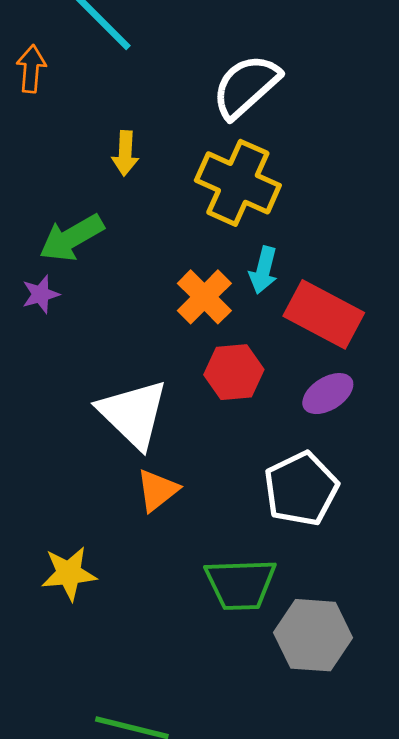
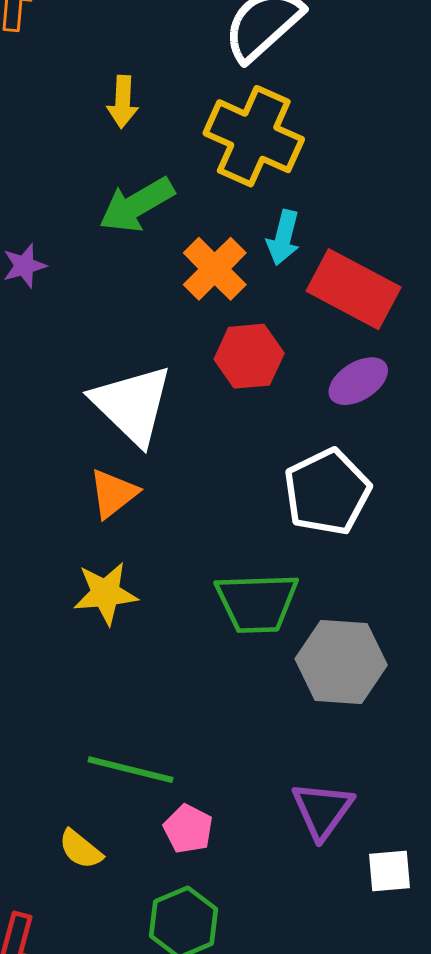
green arrow: (71, 238) -> (137, 205), moved
orange triangle: (157, 490) -> (113, 493), moved
yellow star: (69, 573) -> (106, 593), moved

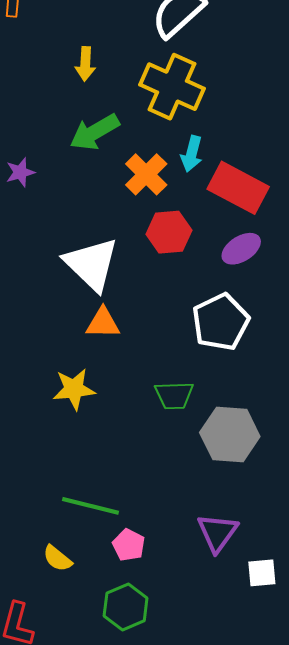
orange triangle: (113, 493) -> (103, 323), moved, turned 39
green trapezoid: (257, 603) -> (174, 395), size x0.7

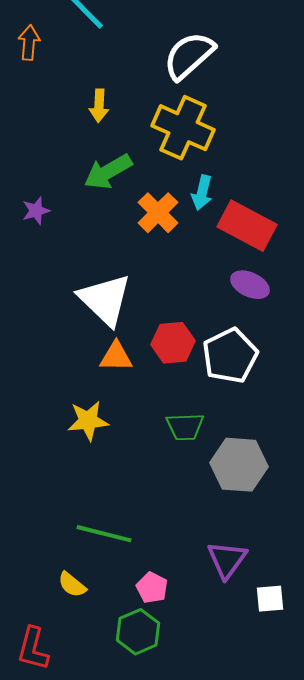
red hexagon: (169, 232) -> (173, 343), moved
purple ellipse: (241, 249) -> (250, 285), turned 57
pink pentagon: (129, 545) -> (152, 588), moved

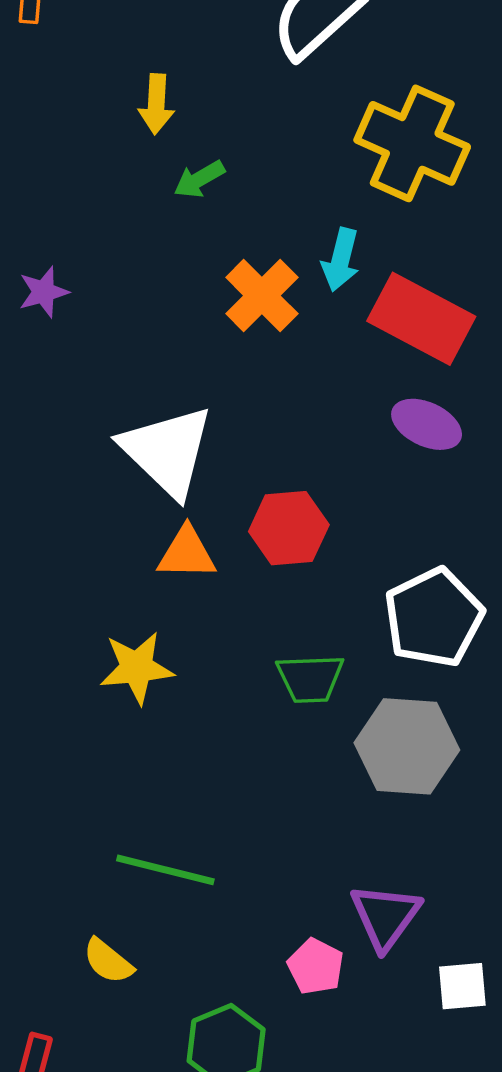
yellow cross: (183, 128) -> (412, 143), moved
green arrow: (108, 172) -> (199, 179), moved, size x0.6
white pentagon: (230, 356) -> (434, 618), moved
pink pentagon: (152, 588) -> (316, 966), moved

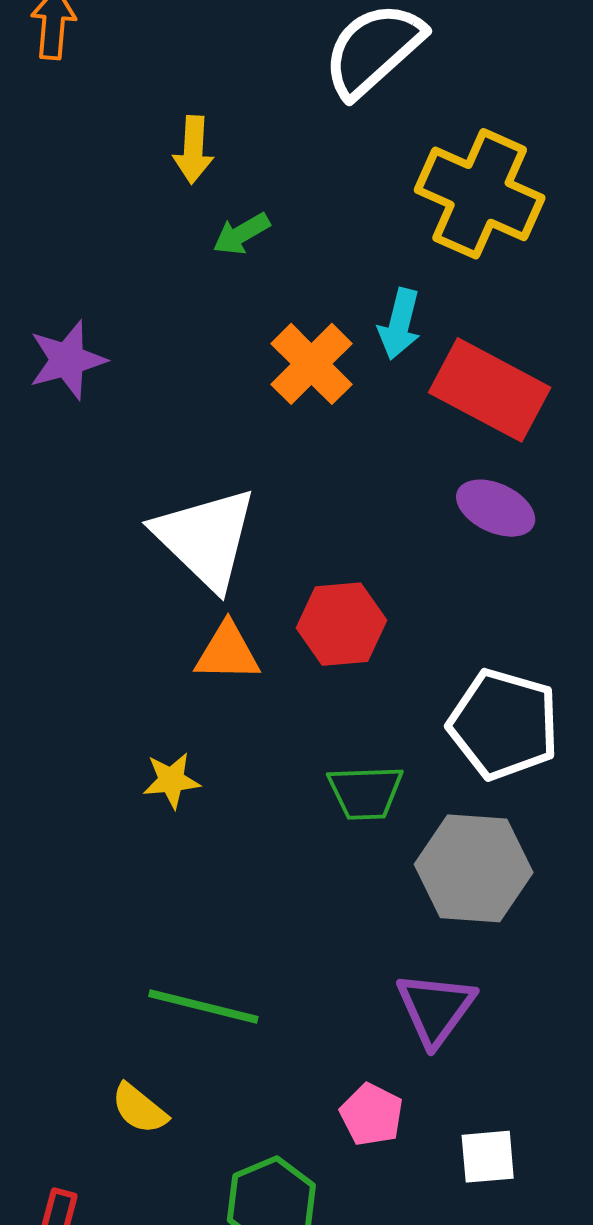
purple star: (44, 292) -> (67, 360), size x1.4
white pentagon: (434, 618) -> (504, 724), turned -30
yellow star: (137, 668) -> (171, 780), size x0.7
purple triangle: (385, 916) -> (436, 1009), moved
white square: (462, 986) -> (488, 1157), moved

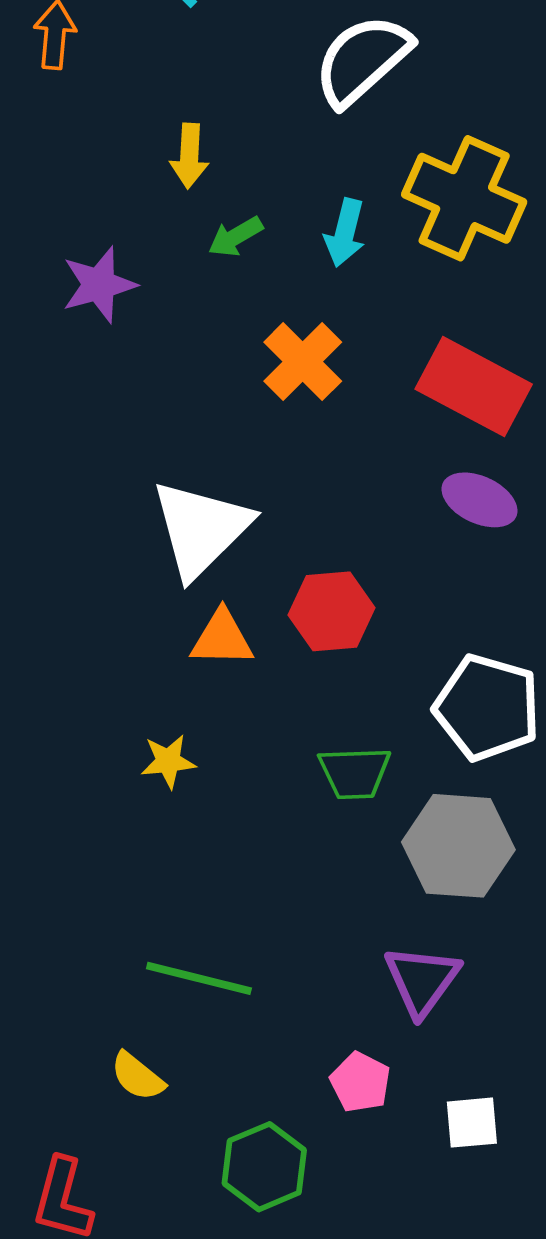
cyan arrow: (400, 324) -> (345, 233), moved
purple star: (67, 360) -> (99, 285), moved
white triangle: (205, 538) -> (201, 529), turned 31

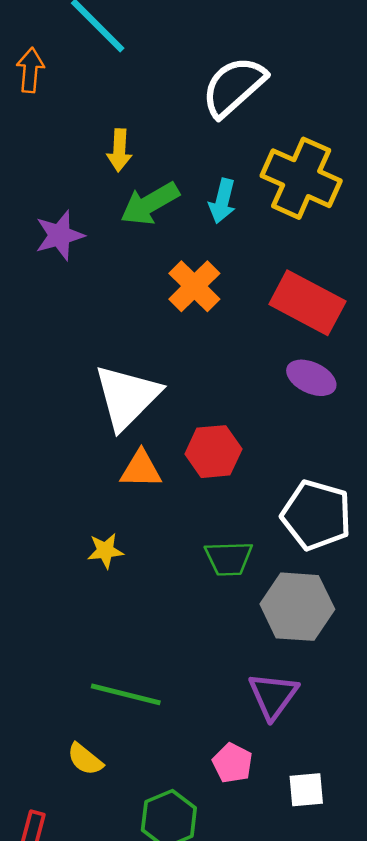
green arrow: (235, 237) -> (150, 204), size x1.6

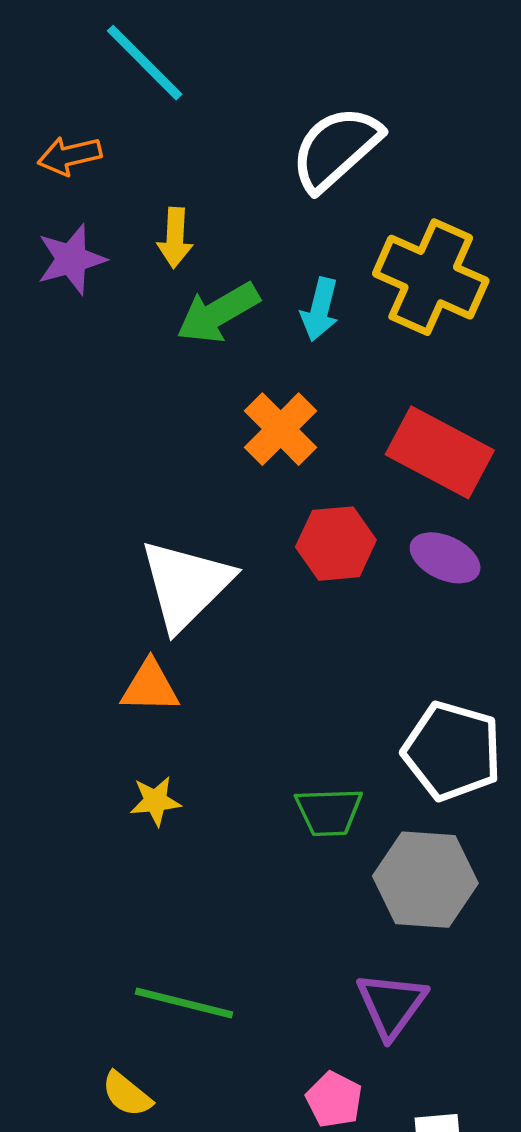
orange arrow: (30, 70) -> (70, 156), moved, turned -108
purple star: (60, 235) -> (71, 259), moved
red hexagon: (213, 452) -> (336, 544), moved
orange triangle: (141, 469) -> (150, 687), moved

